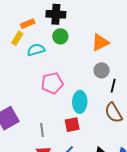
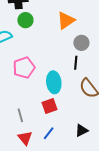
gray circle: (102, 70) -> (81, 43), moved
black line: (113, 86) -> (76, 63), moved

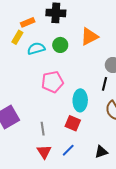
green circle: (25, 20) -> (60, 45), moved
orange triangle: (66, 21) -> (89, 37), moved
red square: (50, 106) -> (73, 123), turned 35

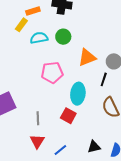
orange triangle: (89, 37) -> (87, 57), moved
blue line: (68, 150) -> (60, 150), moved

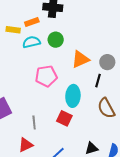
orange rectangle: (33, 11) -> (32, 22), moved
yellow rectangle: (21, 25) -> (13, 30), turned 64
red triangle: (37, 141) -> (26, 145), moved, turned 35

